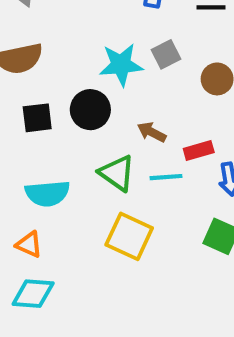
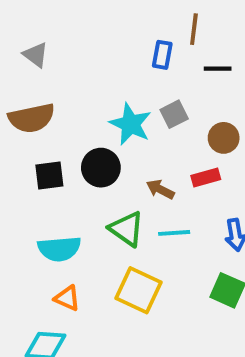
cyan star: (121, 65) -> (131, 124), turned 30
red rectangle: (199, 151) -> (206, 177), moved
orange triangle: (29, 245) -> (67, 298), moved

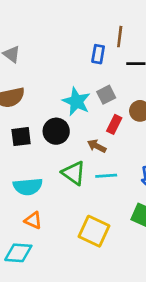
red rectangle: (206, 177) -> (114, 124), moved, turned -48
yellow square: (138, 290) -> (94, 231), moved

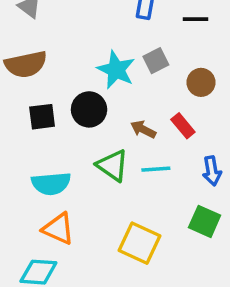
red rectangle: (114, 124) -> (183, 126), moved, turned -66
orange triangle: (33, 220) -> (58, 229), size x1.4

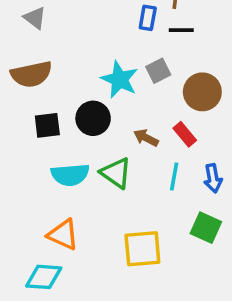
black line: (196, 19) -> (181, 30), moved
brown circle: (201, 82) -> (202, 92), size x1.4
cyan line: (156, 169) -> (174, 176), moved, turned -76
cyan semicircle: (51, 184) -> (70, 175), moved
yellow square: (140, 243) -> (142, 249), turned -30

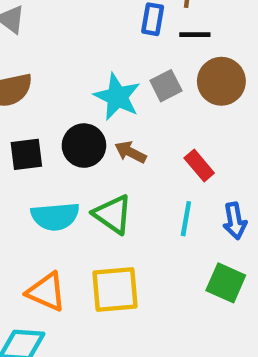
brown circle: (202, 92) -> (221, 81), moved
brown arrow: (146, 138) -> (131, 152), moved
yellow square: (142, 249) -> (115, 290), moved

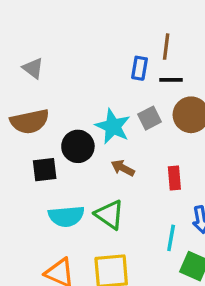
black circle: (84, 146) -> (78, 146), moved
red rectangle: (199, 165) -> (174, 178), turned 35
cyan line: (186, 219) -> (171, 238), moved

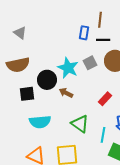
brown arrow: (123, 168) -> (66, 93), moved
red rectangle: (174, 178) -> (105, 99), turned 48
green triangle: (110, 215) -> (80, 124), moved

